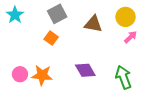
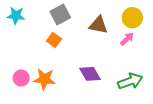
cyan star: (15, 15) -> (16, 16), turned -30
pink arrow: (131, 37) -> (127, 39), moved
green arrow: (124, 77) -> (130, 81), turned 90

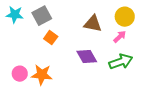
gray square: (60, 15) -> (42, 16), moved
purple diamond: (90, 74) -> (87, 57), moved
green arrow: (130, 81) -> (121, 62), moved

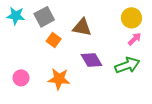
brown triangle: (93, 24) -> (82, 27), moved
pink arrow: (120, 37) -> (135, 39), moved
orange star: (42, 75) -> (59, 79), moved

